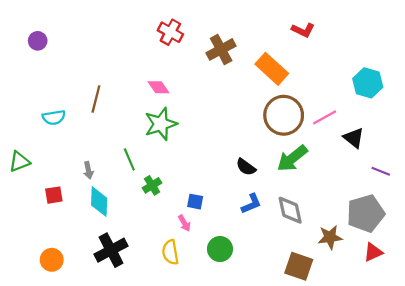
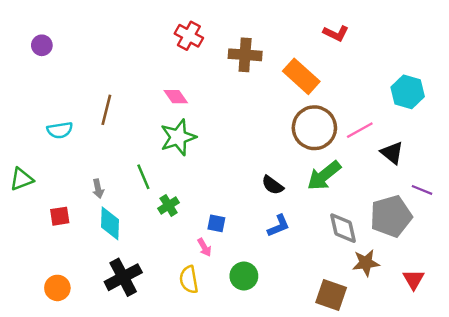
brown cross: (221, 49) -> (245, 55), turned 32
gray diamond: (290, 210) -> (343, 228), moved
gray pentagon: (366, 213) -> (391, 216), moved
red triangle: (373, 252) -> (414, 280), turned -36

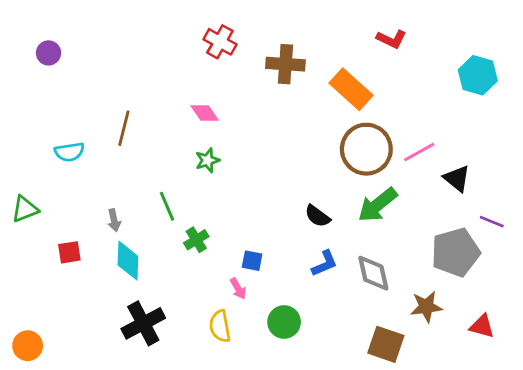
cyan hexagon: (408, 92) -> (478, 75), moved
green star: (178, 137) -> (207, 160), size x0.6
gray diamond: (343, 228) -> (373, 273), moved
red triangle: (414, 280) -> (482, 326), turned -45
orange circle: (57, 288) -> (28, 346), moved

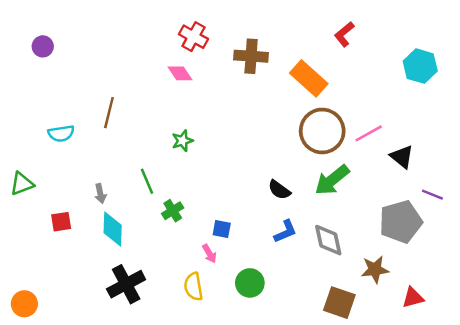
red L-shape: (391, 39) -> (344, 34), turned 115
pink diamond: (205, 113) -> (180, 73), moved
red triangle: (482, 326) -> (413, 298), moved, turned -30

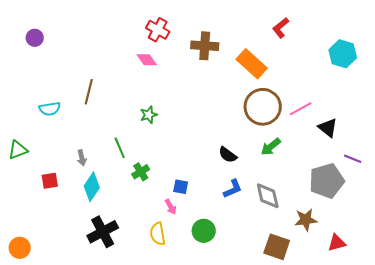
green arrow: (332, 180) -> (271, 147), size x0.7
cyan diamond: (113, 229) -> (92, 187), turned 32

